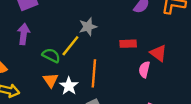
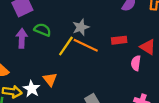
green semicircle: (51, 55) -> (43, 30), moved
orange line: (94, 73) -> (86, 45), moved, turned -65
white star: (69, 86) -> (32, 89), moved

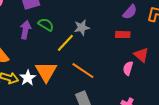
red rectangle: (119, 40) -> (123, 35), moved
orange line: (86, 45) -> (83, 71), moved
orange triangle: (50, 79) -> (46, 72), size x1.6

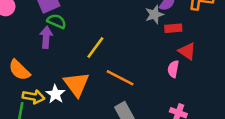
green semicircle: (46, 25) -> (57, 21), moved
gray star: (82, 27) -> (154, 15), moved
red rectangle: (123, 35) -> (173, 28), moved

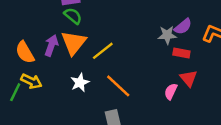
purple arrow: (46, 37) -> (51, 45), moved
orange triangle: (76, 84) -> (74, 43), moved
white star: (55, 94) -> (80, 83), moved

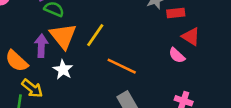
yellow arrow: (31, 81) -> (32, 88), turned 30
white star: (80, 83) -> (63, 70), moved
pink semicircle: (171, 91) -> (177, 55), turned -56

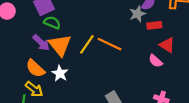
purple arrow: (41, 46) -> (41, 43), moved, turned 132
orange semicircle: (17, 61) -> (35, 68), moved
orange line: (122, 66) -> (110, 44), moved

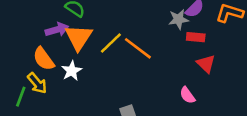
purple arrow: (41, 43) -> (57, 30), turned -72
pink semicircle: (155, 61) -> (187, 95), moved

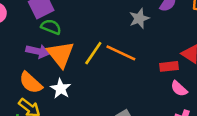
gray star: (178, 19) -> (139, 18), moved
purple arrow: (57, 30) -> (38, 51), turned 40
red rectangle: (196, 37) -> (169, 66), moved

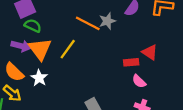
orange line: (121, 53) -> (88, 23), moved

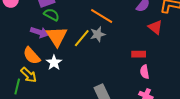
gray star: (107, 21) -> (98, 34), moved
red triangle: (150, 52) -> (155, 27), moved
pink semicircle: (139, 81) -> (145, 72), turned 32

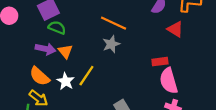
orange triangle: (57, 36) -> (65, 51), size x0.6
yellow line: (82, 38) -> (86, 76), moved
pink semicircle: (145, 72) -> (169, 81), size x1.6

